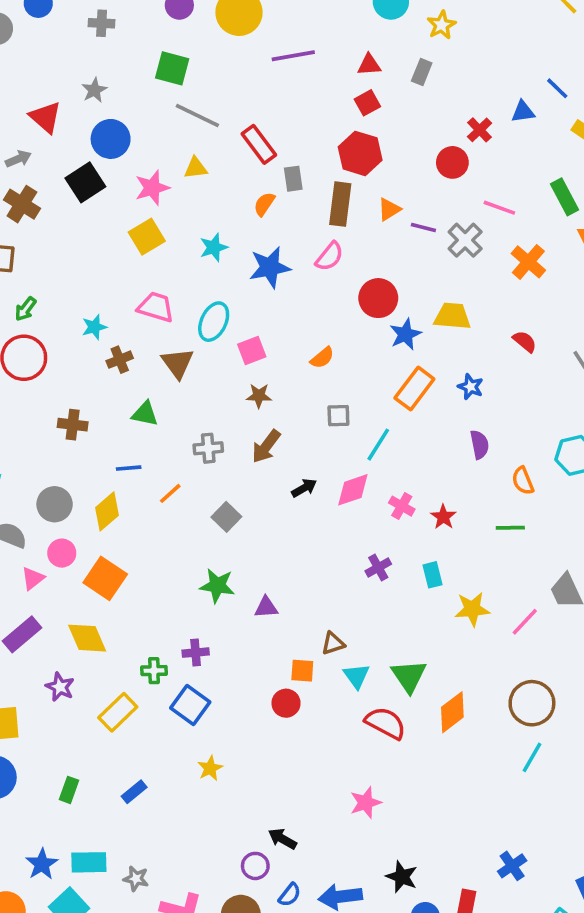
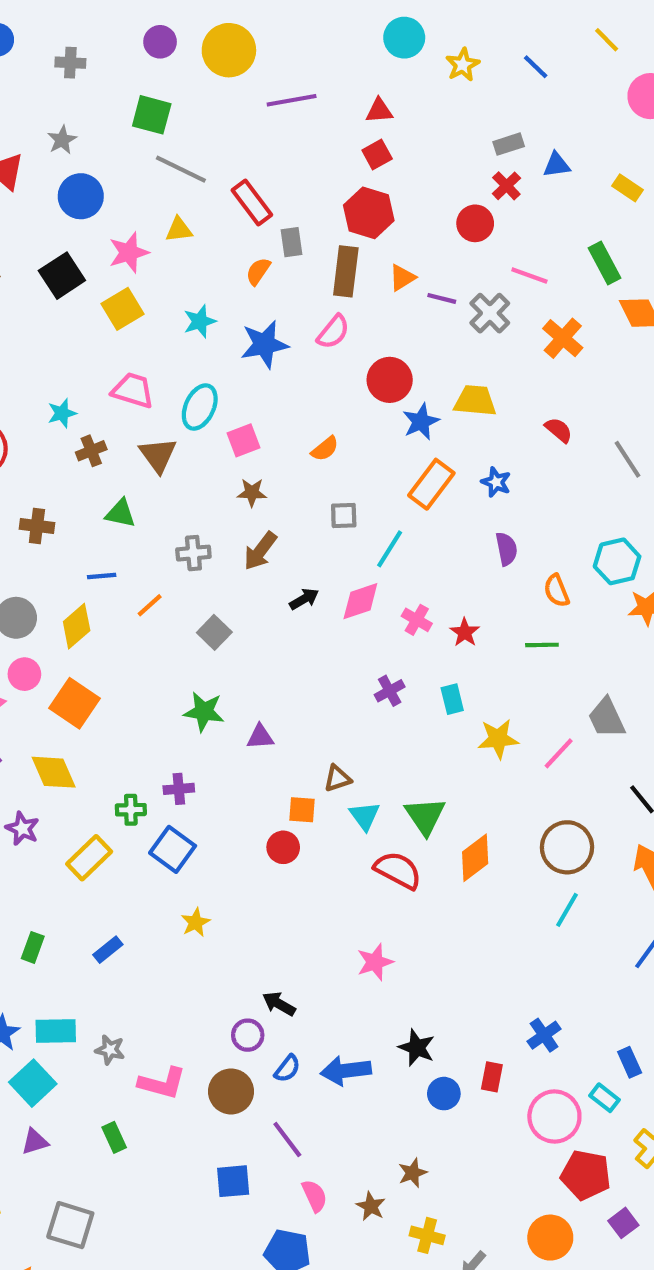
gray rectangle: (422, 72) -> (509, 144), moved, turned 50
blue line: (557, 88) -> (536, 67), moved
black square: (85, 182) -> (62, 276), moved

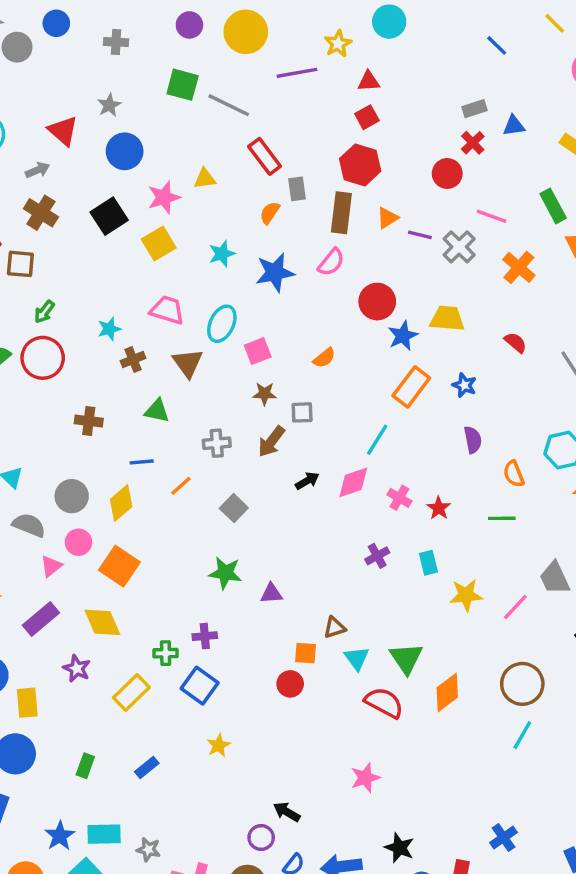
yellow star: (463, 65) -> (338, 44), moved
gray line: (181, 169) -> (229, 105), moved
gray square: (344, 516) -> (302, 412), moved

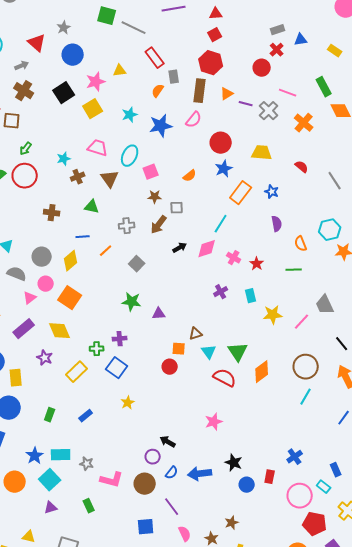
blue star: (403, 336) -> (224, 169), moved

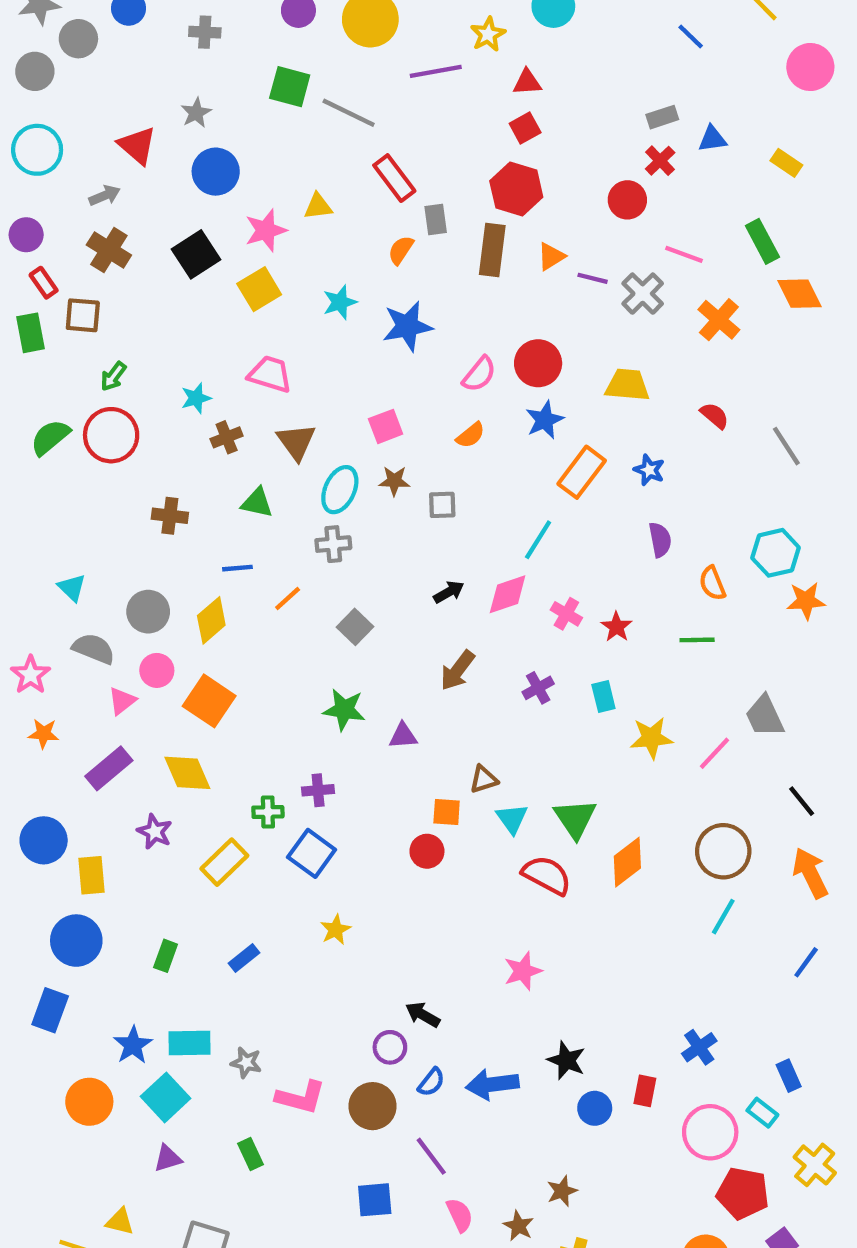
pink semicircle: (194, 120) -> (479, 374), moved
cyan ellipse: (130, 156) -> (340, 490), moved
brown arrow: (159, 225) -> (457, 670), moved

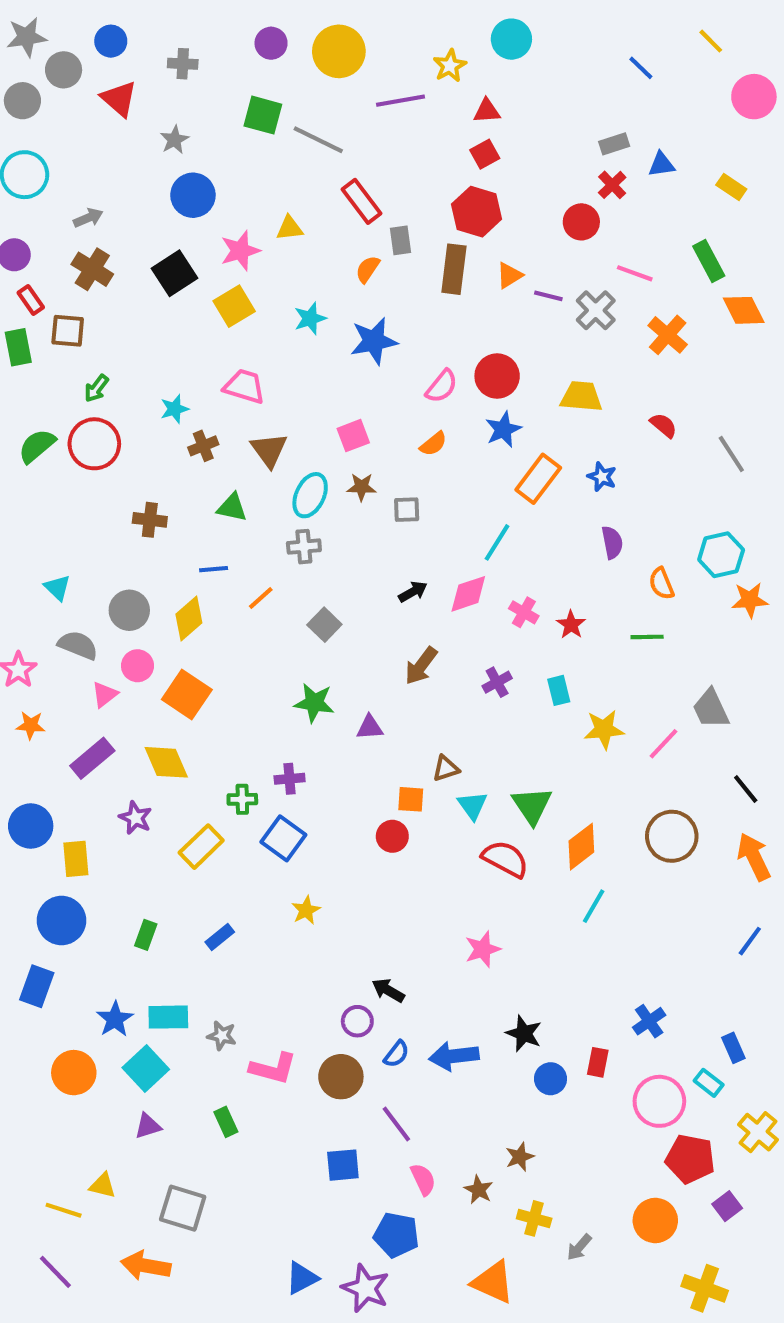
red triangle: (137, 145) -> (119, 99), moved
cyan line: (723, 917) -> (594, 906), moved

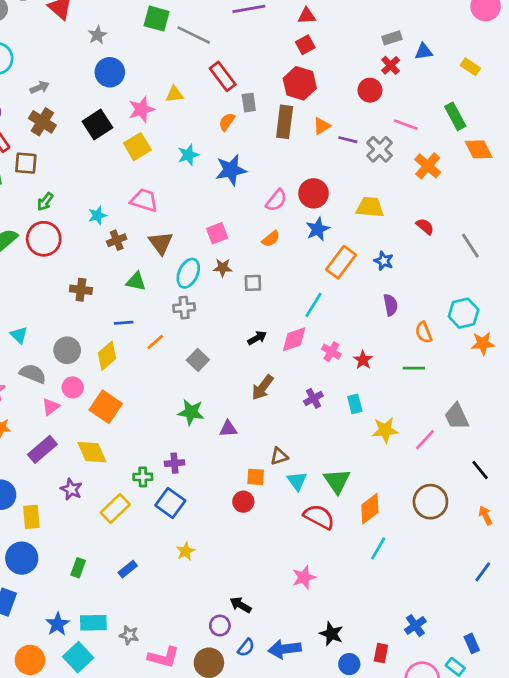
orange arrow: (754, 857) -> (486, 515), size x0.6

